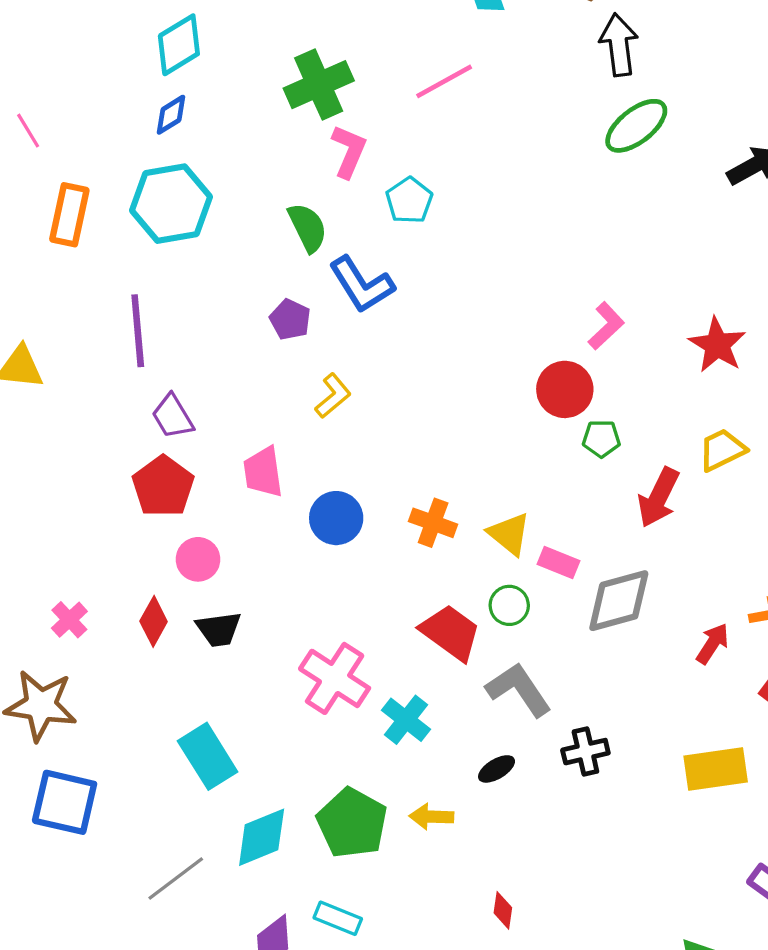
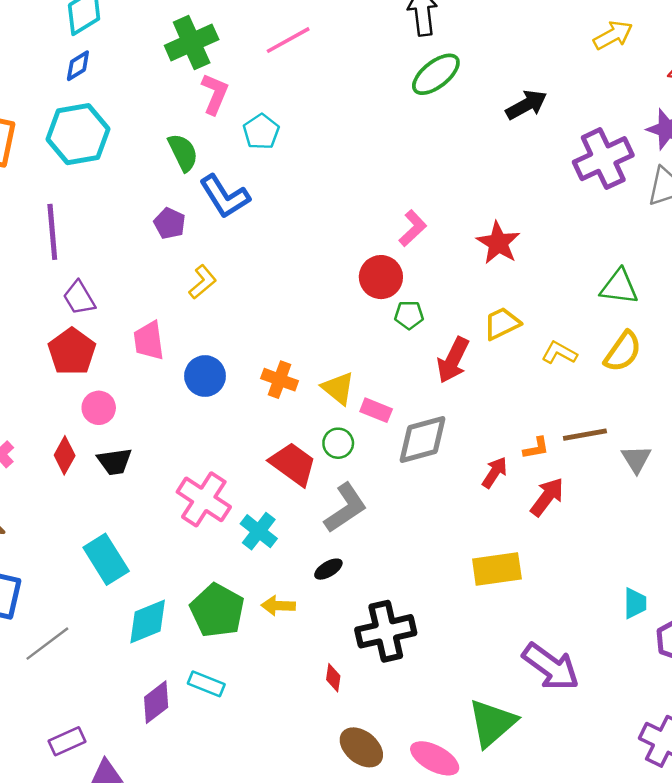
gray L-shape: (519, 690) -> (345, 508), turned 90
black cross: (585, 752) -> (386, 631), moved, size x1.6
gray line: (176, 879) -> (47, 644), moved

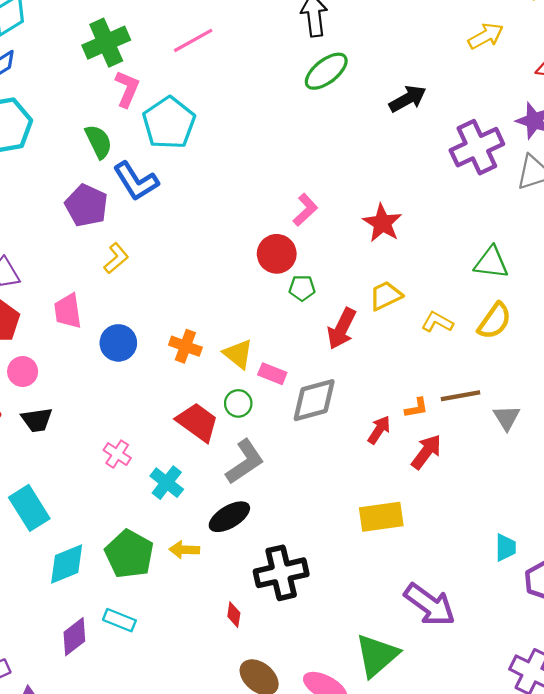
cyan pentagon: (261, 132) -> (169, 123), size x1.6
purple pentagon: (170, 223) -> (86, 205), size x1.5
pink cross: (204, 499) -> (117, 454), size x0.6
black ellipse: (328, 569) -> (229, 517), size x1.6

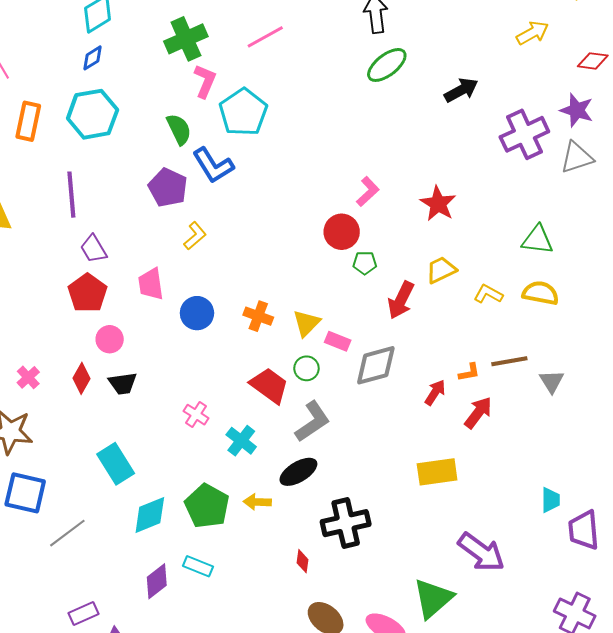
yellow semicircle: (495, 321) -> (541, 293), turned -114
yellow triangle: (238, 354) -> (306, 323), turned 36

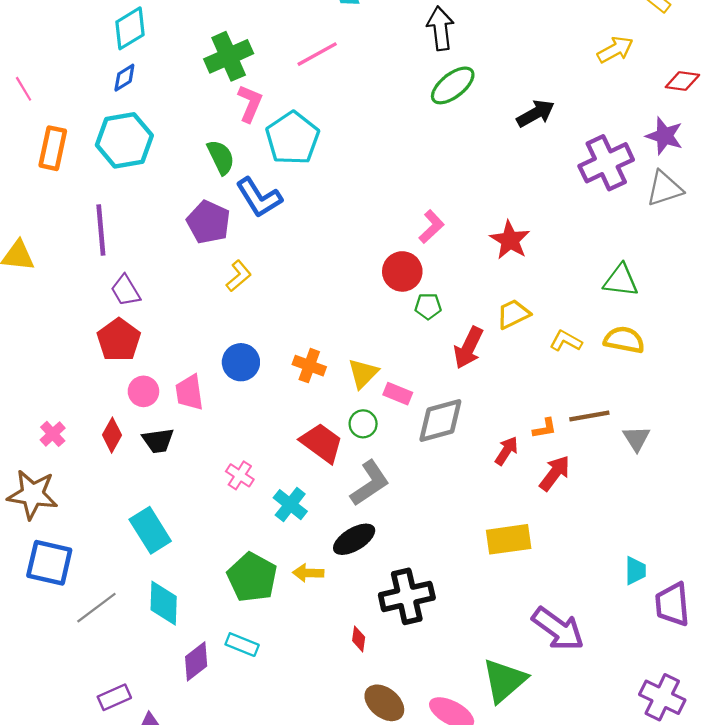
pink trapezoid: (151, 284) -> (189, 392), moved
cyan diamond: (150, 515) -> (164, 603), moved, turned -66

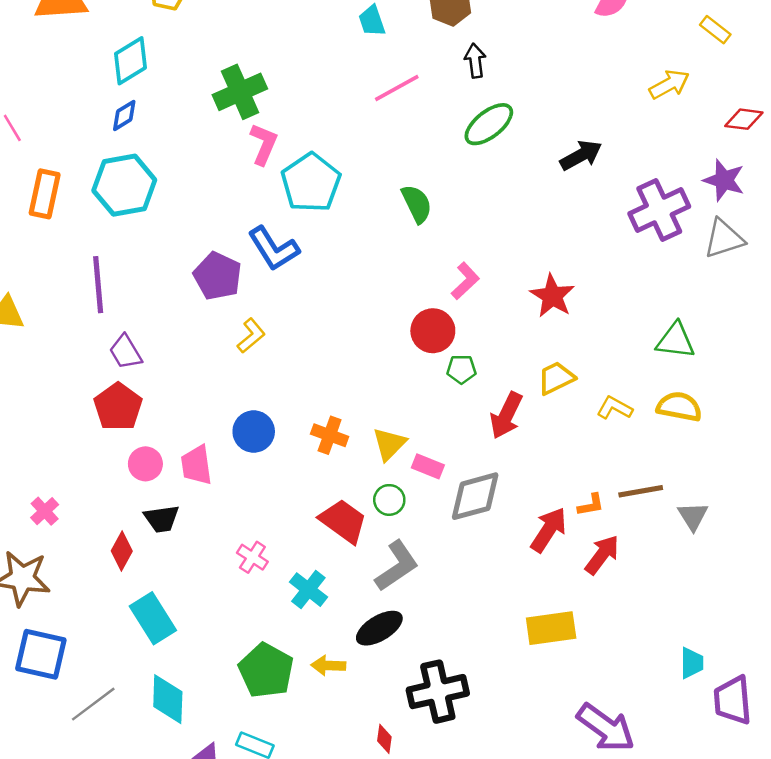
black arrow: (440, 28) -> (475, 61), size x0.7
pink line: (317, 54) -> (397, 88), moved
green semicircle: (221, 157) -> (417, 204), moved
red diamond: (112, 435) -> (122, 551), moved
red arrow: (506, 451) -> (549, 530), size x1.4

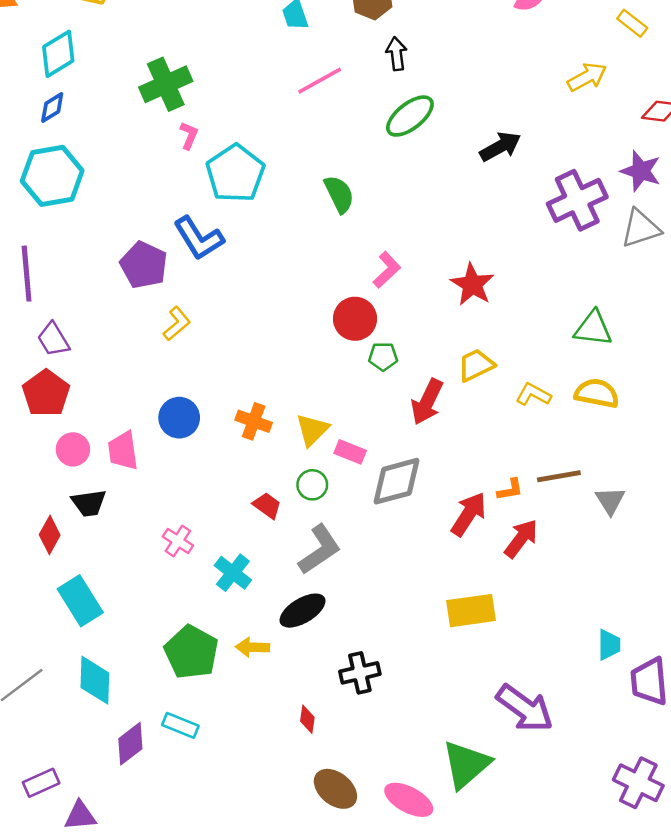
pink L-shape: (264, 144) -> (189, 136), size x0.7
red trapezoid: (343, 521) -> (267, 506), size x0.6
black cross: (438, 692) -> (360, 673), size x0.7

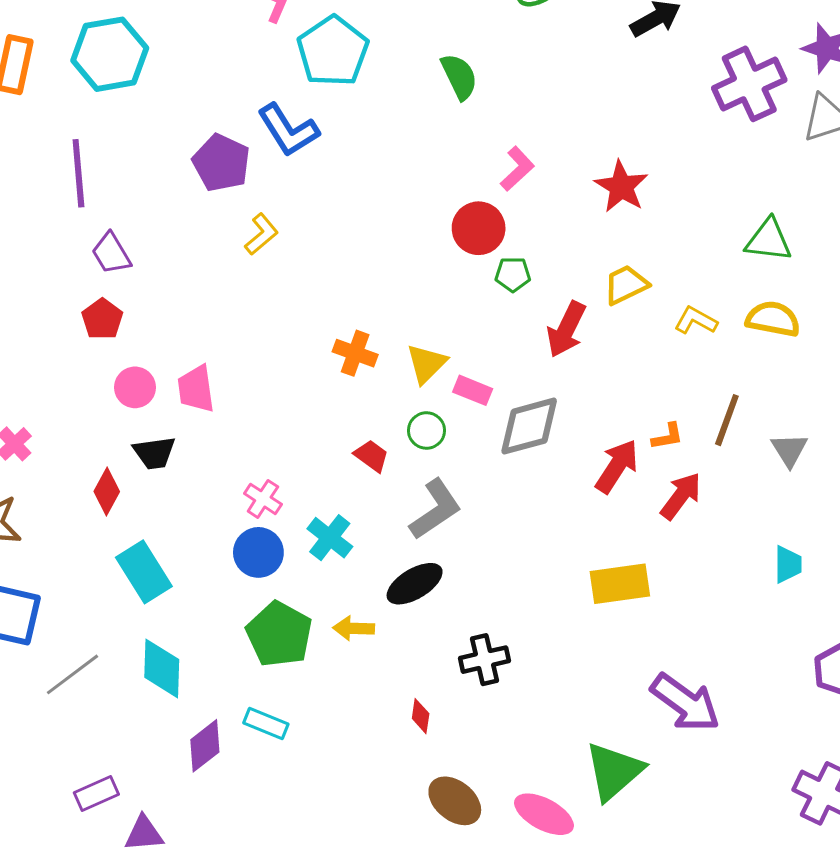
red pentagon: (46, 393) -> (102, 319), size x0.7
blue circle: (179, 418) -> (258, 552), moved
brown line: (559, 476) -> (727, 420), turned -60
cyan trapezoid: (609, 645) -> (788, 564), moved

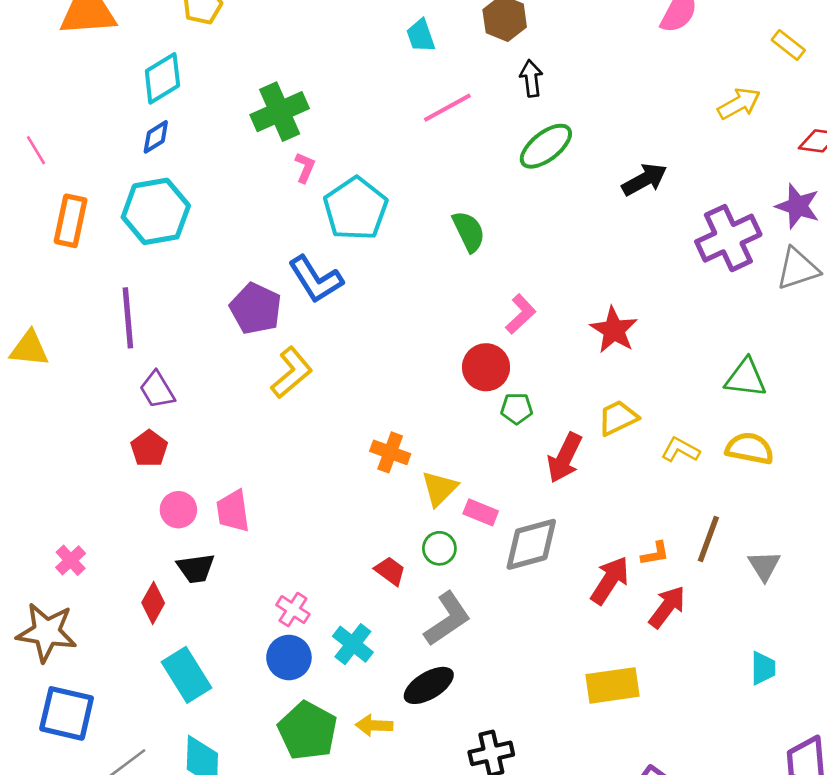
yellow L-shape: (261, 234) -> (292, 373), size x1.4
orange cross: (355, 353) -> (390, 452), moved

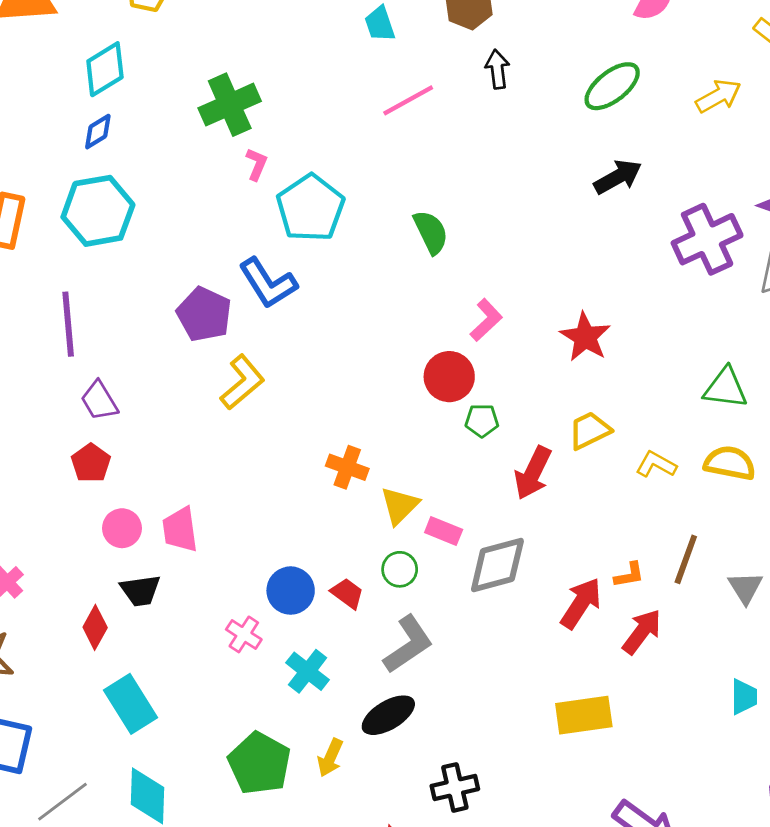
green ellipse: (546, 146) -> (612, 86), moved
blue circle: (289, 658) -> (291, 591), moved
yellow arrow: (374, 725) -> (330, 758), turned -68

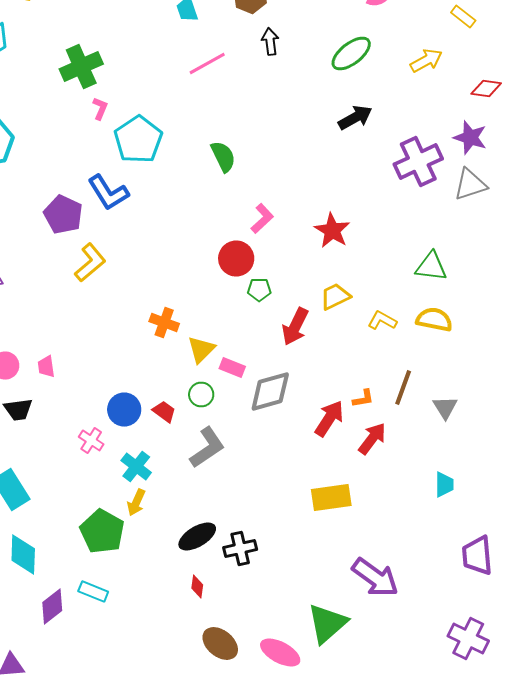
pink trapezoid: (180, 530) -> (46, 366), size x0.7
black ellipse: (388, 715) -> (197, 536), moved
yellow arrow: (330, 758) -> (136, 502), moved

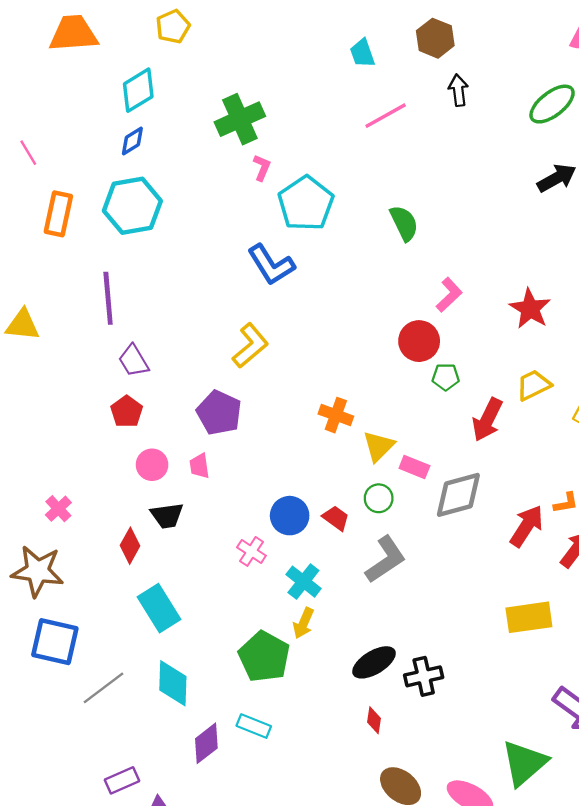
purple pentagon: (63, 214) -> (219, 413), moved

